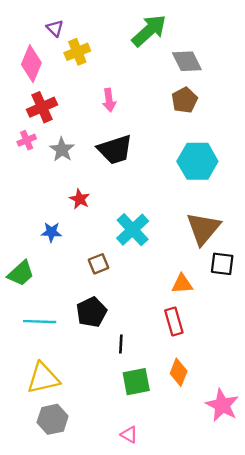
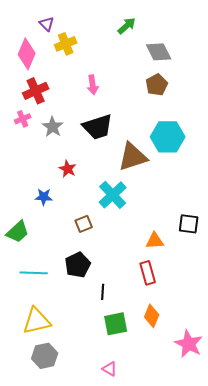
green arrow: (149, 31) -> (127, 26), size x0.6
brown triangle: (203, 228) -> (133, 157), moved, turned 32

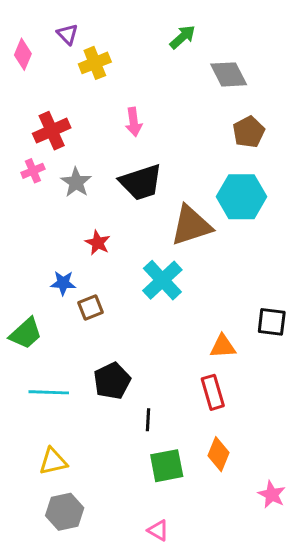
pink diamond: (27, 54) -> (23, 54), moved, size x0.7
brown pentagon: (157, 85) -> (249, 132), moved
brown square: (84, 224) -> (90, 307), moved
yellow triangle: (37, 321) -> (53, 461), size x0.7
pink star: (189, 344) -> (272, 494), size x0.7

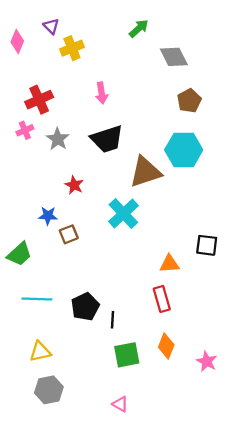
black pentagon: (112, 381) -> (85, 307), moved
pink star: (272, 494) -> (207, 361), moved

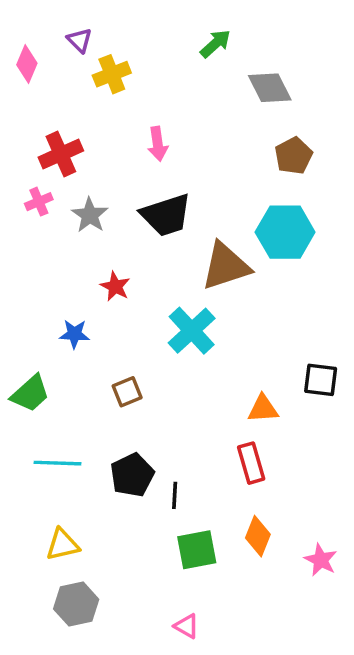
brown square: (69, 234) -> (127, 392), moved

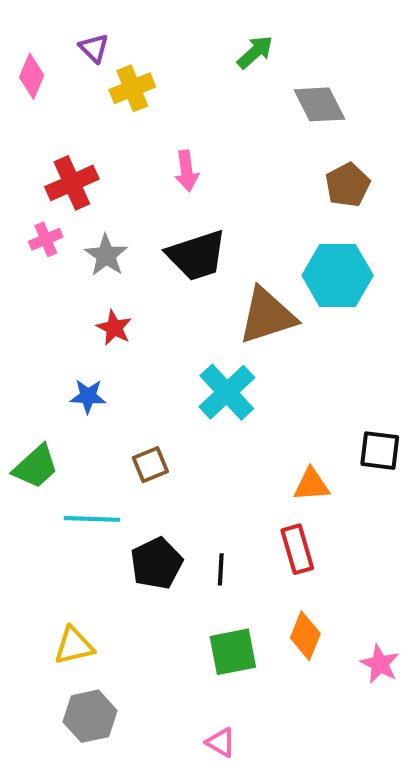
red star: (115, 286) -> (114, 328), moved
cyan line: (57, 463) -> (92, 519), moved
black line: (175, 495) -> (221, 569), moved

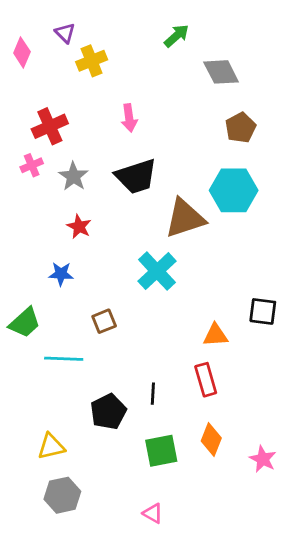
black pentagon: (156, 563) -> (108, 412), moved

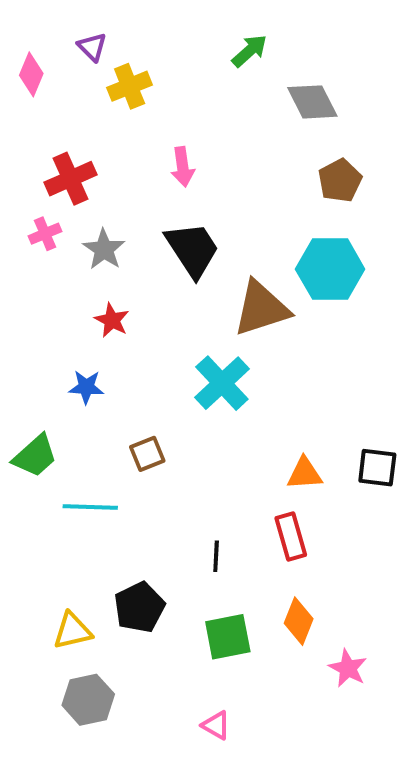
black trapezoid: (136, 176) -> (192, 249), turned -105
black square: (263, 311) -> (377, 468), moved
black pentagon: (108, 412) -> (139, 607), moved
pink star: (263, 459) -> (348, 668), moved

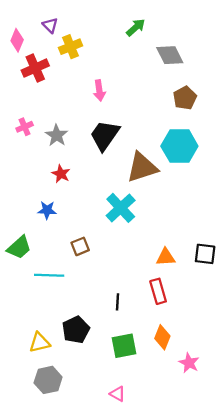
red cross: (71, 179) -> (35, 68), moved
black trapezoid: (192, 249) -> (105, 135), turned -112

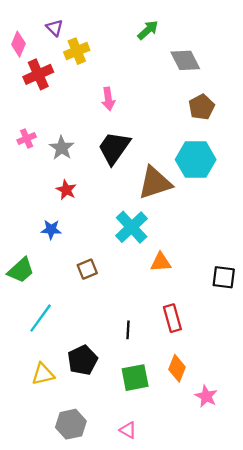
orange triangle: (166, 257) -> (161, 262), moved
cyan line: (49, 275) -> (41, 318), moved, turned -56
gray hexagon: (48, 380) -> (71, 424), moved

